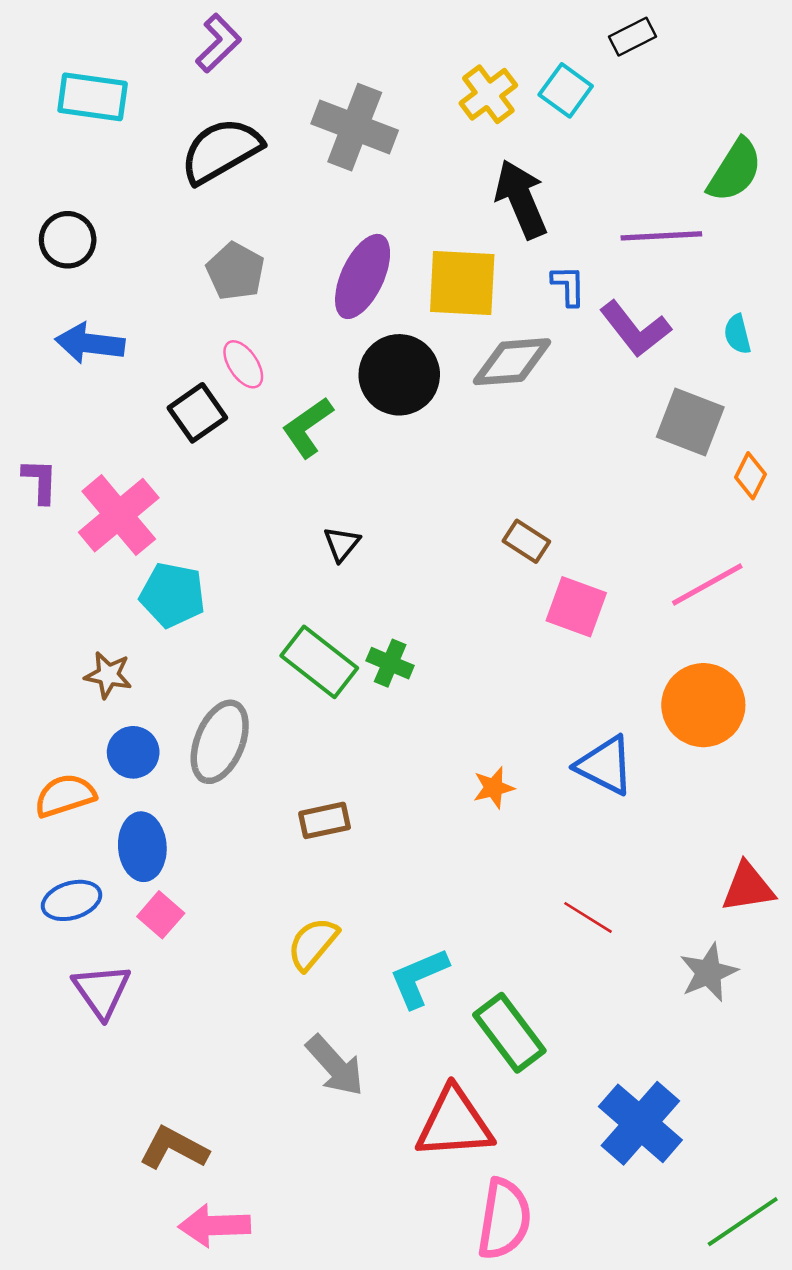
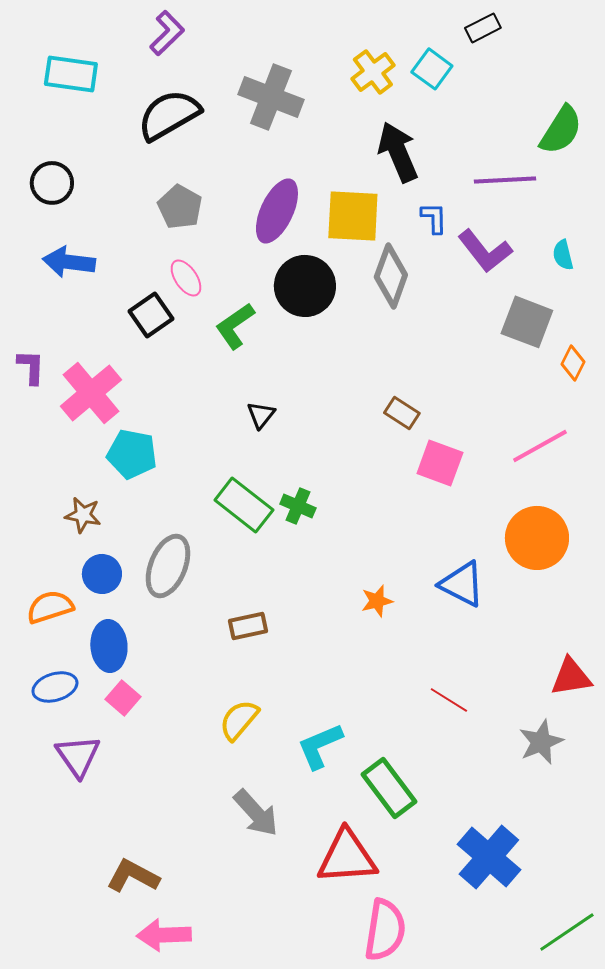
gray diamond: (512, 362) -> (391, 276), turned -66

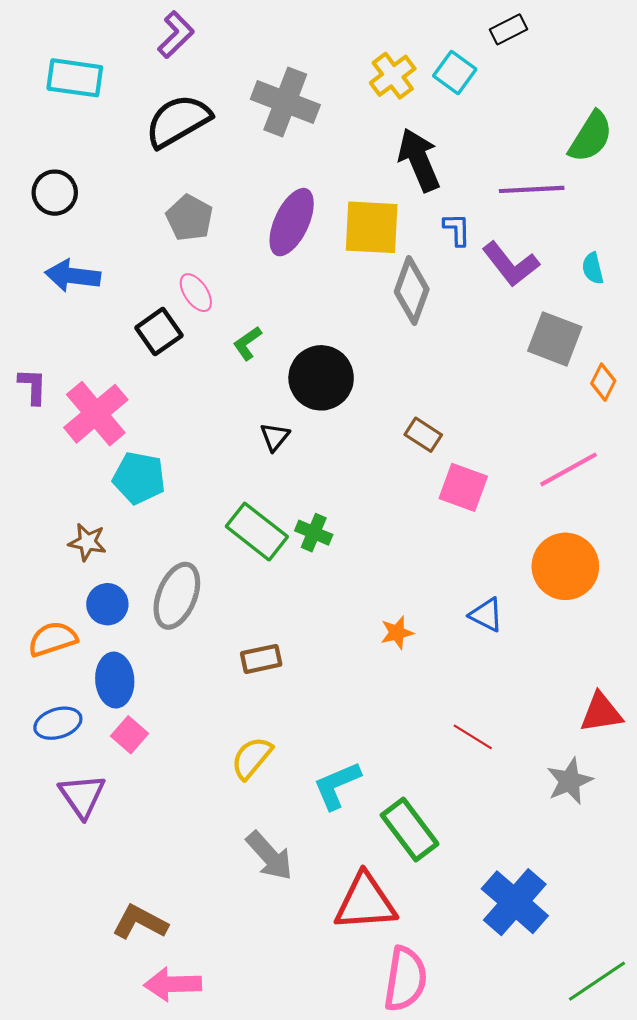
black circle: (305, 286) -> (321, 378), moved
green L-shape: (235, 326) -> (247, 343), size x0.7
blue triangle: (462, 584) -> (486, 615), size x0.7

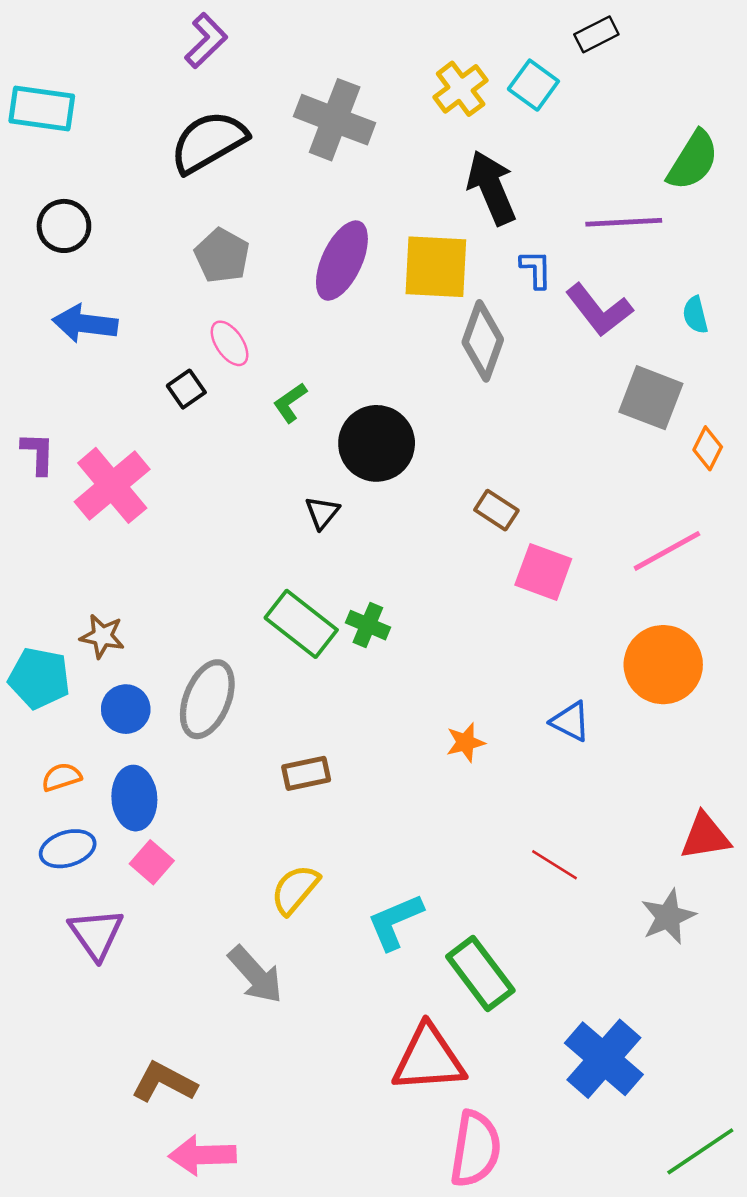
cyan rectangle: (75, 78) -> (42, 109), moved
black square: (159, 332) -> (186, 389), size x0.7
cyan pentagon: (139, 478) -> (39, 678), moved
orange semicircle: (53, 639) -> (61, 777), moved, size x0.7
gray arrow: (270, 856) -> (255, 975), moved

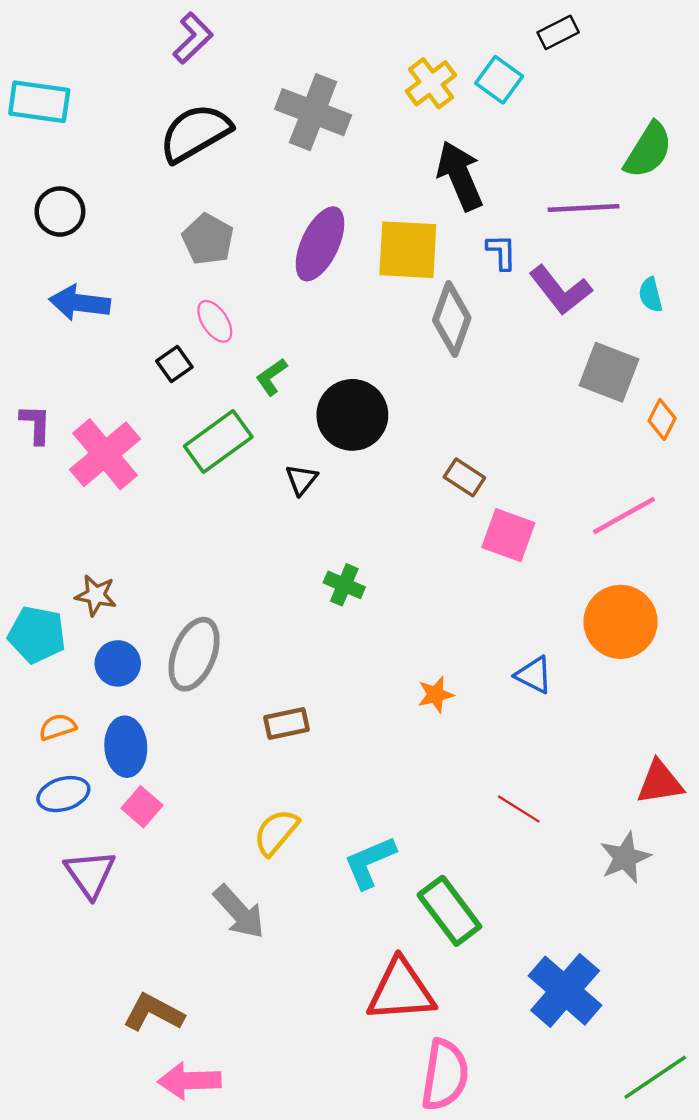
green rectangle: (301, 624) -> (218, 442), moved, turned -74

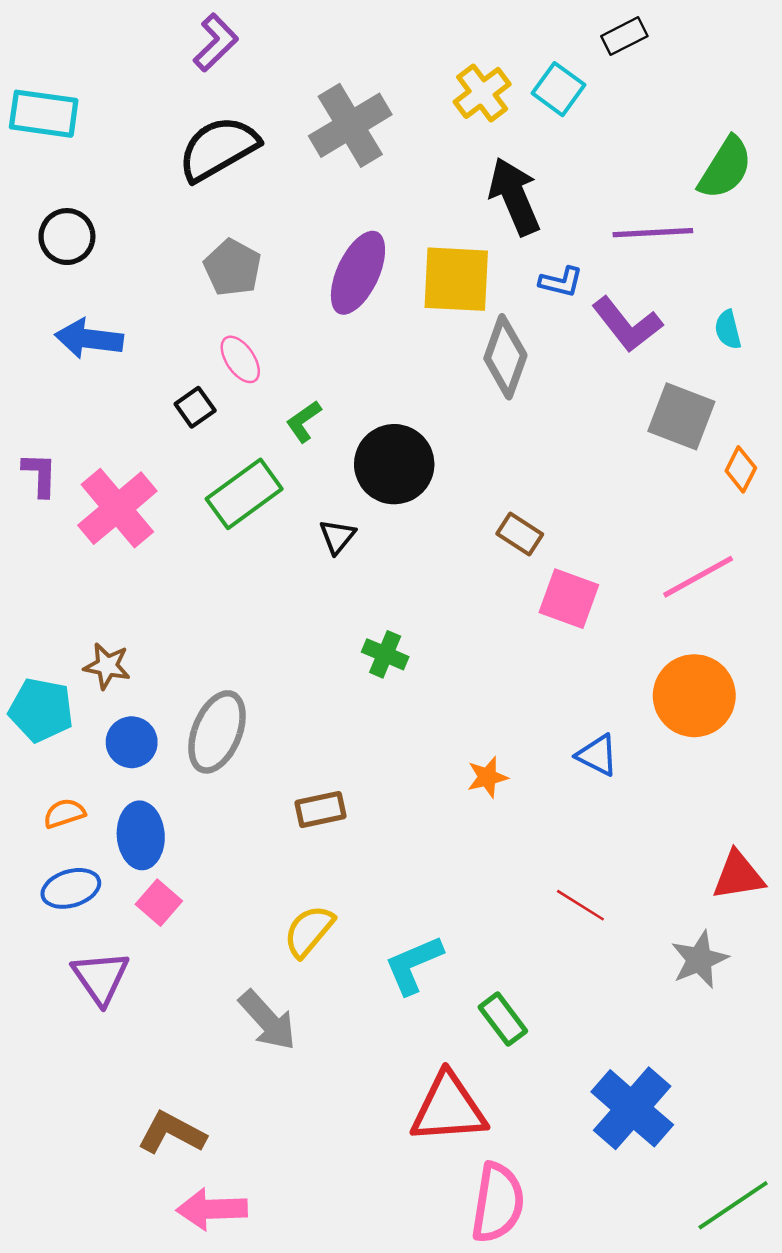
gray cross: (313, 112) -> (350, 125), turned 38
blue L-shape: (501, 252) -> (561, 282), turned 105
green rectangle: (449, 911) -> (503, 1019), size x0.7

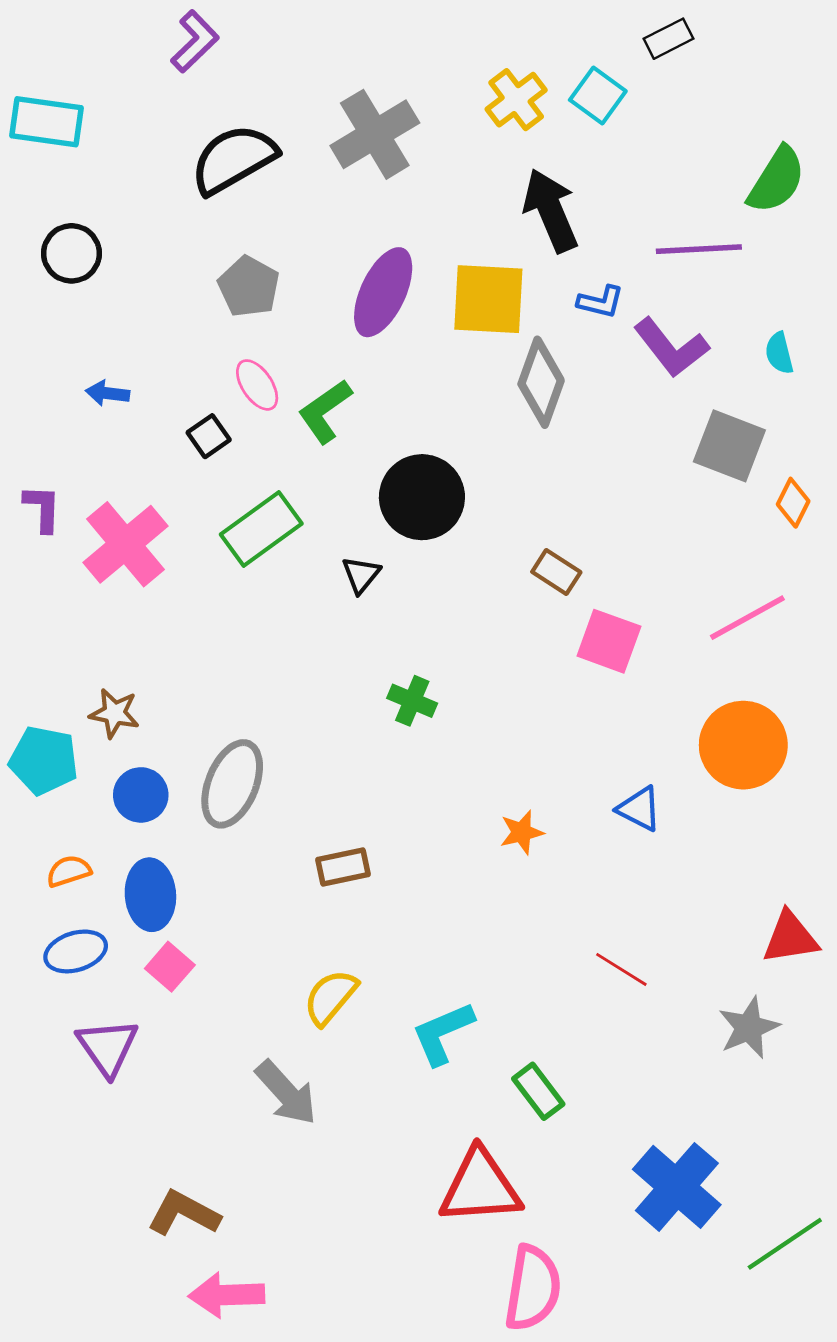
purple L-shape: (216, 43) -> (195, 41), moved
blue arrow: (89, 339) -> (108, 393), moved, size x0.6
green L-shape: (304, 421) -> (325, 411), moved, size x1.4
green line: (733, 1205) -> (785, 1244), moved

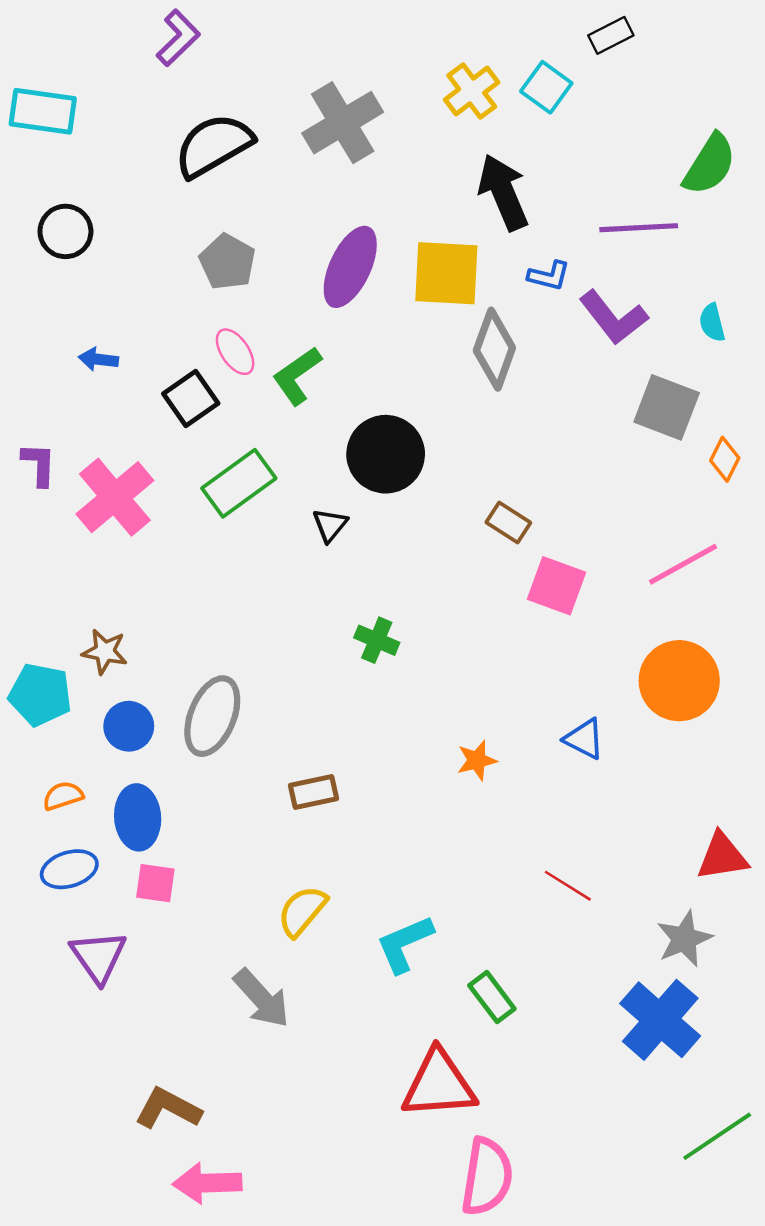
black square: (209, 436) -> (191, 399), size x1.4
pink square: (170, 967) -> (155, 883), turned -33
blue cross: (677, 1187) -> (660, 1020), moved

